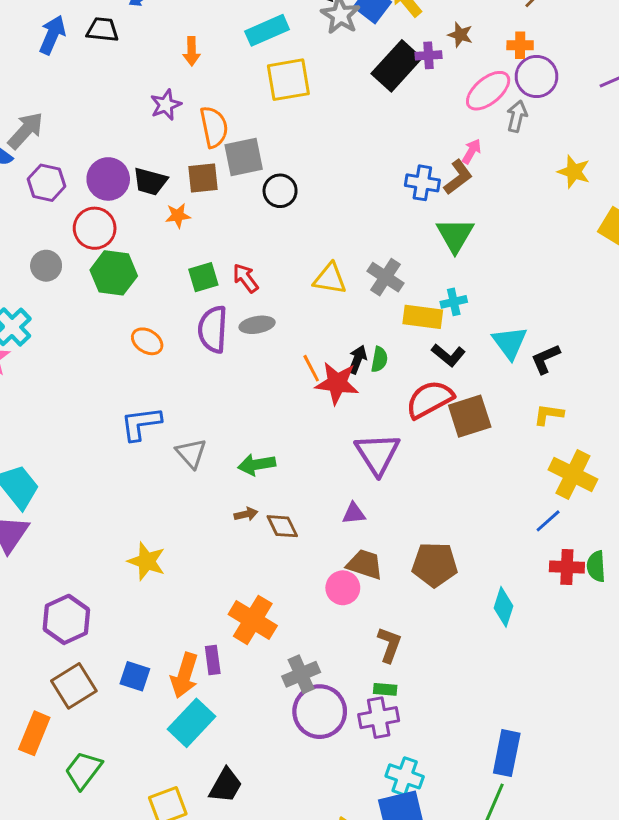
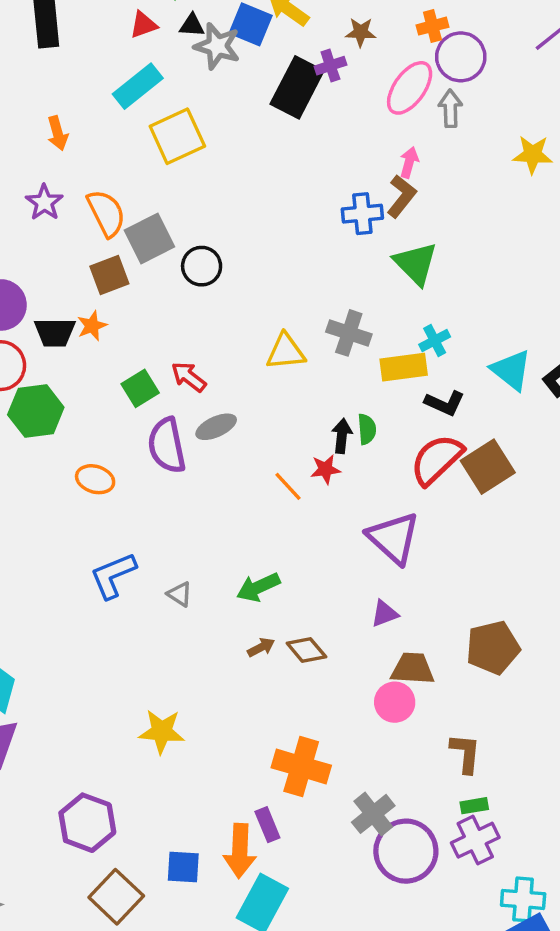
black trapezoid: (150, 181) -> (55, 332), moved
orange line: (311, 368) -> (288, 486), moved
red star: (337, 383) -> (326, 469), size x0.6
gray triangle: (191, 453) -> (180, 594), size x0.7

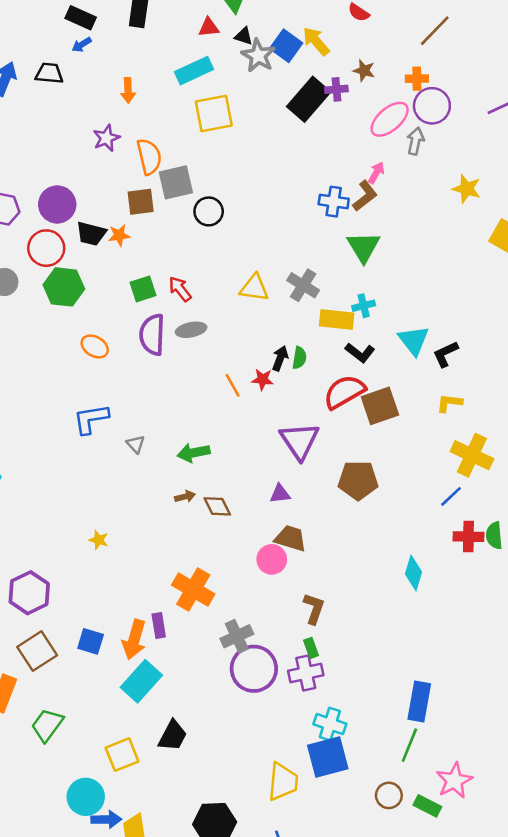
brown pentagon: (493, 648) -> (358, 480), moved
yellow star: (162, 731) -> (99, 540), size x0.6
green rectangle: (474, 806) -> (311, 648), turned 66

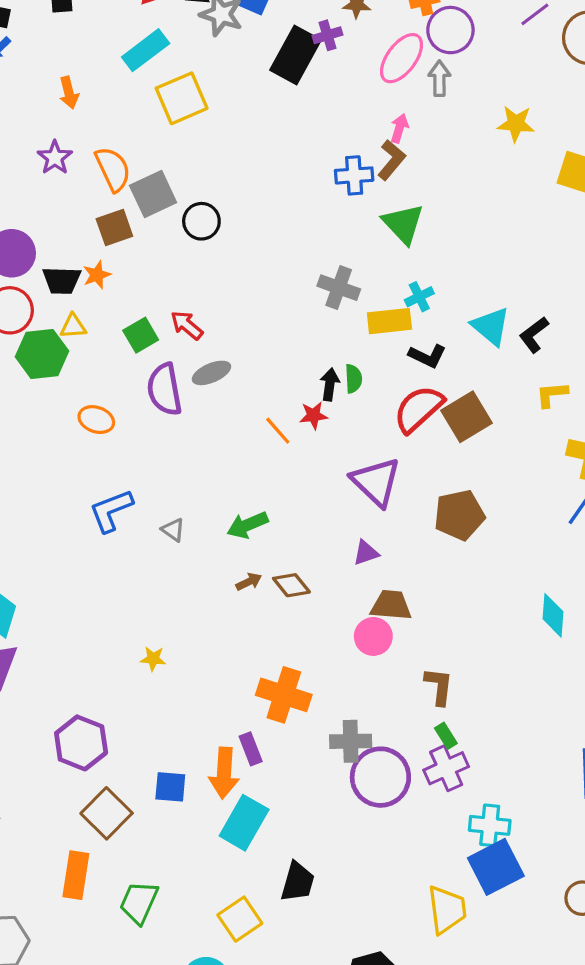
yellow triangle: (254, 288) -> (73, 326), moved, size x0.7
gray cross: (237, 636) -> (351, 741), turned 36

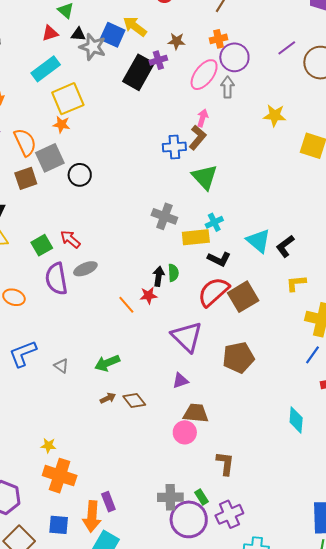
orange star: (97, 275) -> (61, 124), moved, turned 30
orange cross: (284, 695) -> (60, 476), moved
green rectangle: (446, 736) -> (202, 497), moved

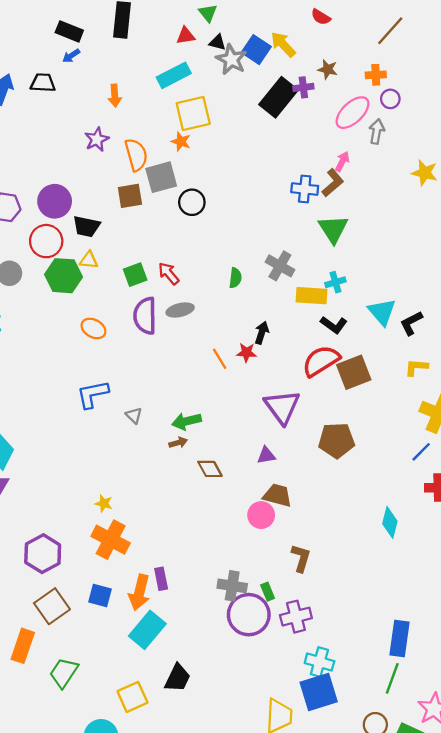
purple circle: (234, 57) -> (390, 99), size x0.6
green semicircle: (173, 273) -> (235, 278), moved
brown arrow: (108, 398) -> (178, 443), moved

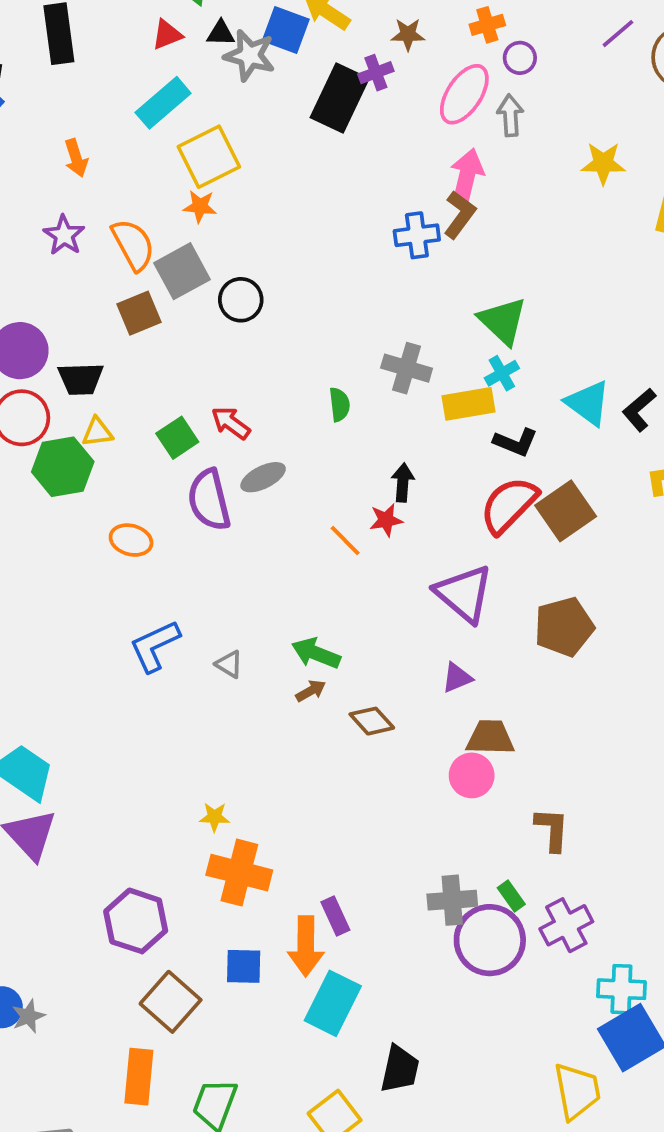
pink arrow: (342, 162) -> (467, 177), size x1.6
green triangle: (333, 229) -> (503, 321), moved
green arrow: (187, 421) -> (316, 653), turned 48

